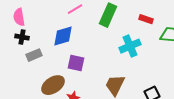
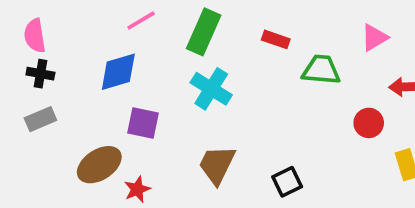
cyan cross: (130, 46) -> (211, 89), moved, turned -35
gray rectangle: (34, 55) -> (40, 119), moved

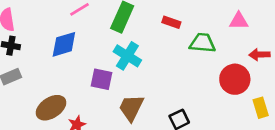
pink triangle: (374, 38) -> (239, 21), turned 30
purple square: (143, 123) -> (101, 79), moved
red circle: (369, 123) -> (235, 79), size x1.5

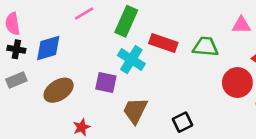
red rectangle: (171, 22) -> (163, 43), moved, size x1.5
blue diamond: (64, 44) -> (48, 48), moved
brown ellipse: (51, 108) -> (59, 90), moved

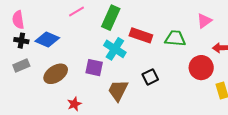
pink triangle: (241, 25) -> (204, 21), turned -35
blue diamond: (48, 48) -> (47, 40), turned 40
black square: (182, 122) -> (150, 77), moved

